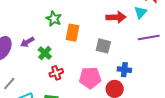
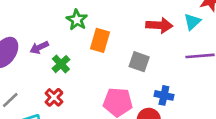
red cross: (56, 73) -> (54, 97), moved, turned -32

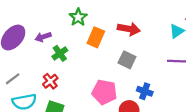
red arrow: (159, 25) -> (129, 29), moved

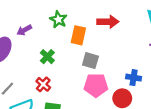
purple arrow: (43, 37) -> (24, 30), moved
gray square: (127, 60) -> (90, 61), moved

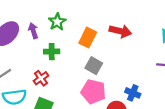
green star: (58, 19) -> (57, 22), moved
purple arrow: (24, 30) -> (33, 31), moved, turned 88
green cross: (47, 57) -> (52, 52), turned 32

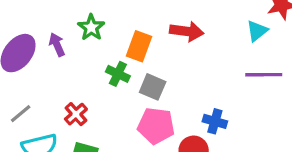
green cross: (52, 52) -> (118, 74), moved, turned 32

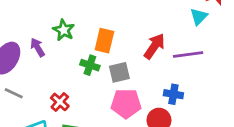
red arrow: (187, 31) -> (154, 46), moved, turned -56
purple line: (264, 75) -> (188, 54), moved
gray square: (153, 87) -> (119, 72), turned -30
gray line: (21, 114) -> (14, 93), moved, turned 72

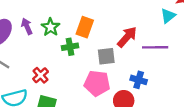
green star: (64, 30) -> (51, 27), moved
green cross: (90, 65) -> (70, 47), turned -35
gray square: (119, 72) -> (106, 56), moved

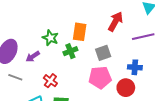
purple arrow: (27, 26) -> (33, 57), moved, turned -88
red arrow: (127, 37) -> (116, 21), moved

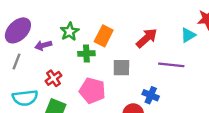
gray line: (15, 77) -> (17, 61), turned 72
pink pentagon: (100, 77) -> (92, 91), moved

